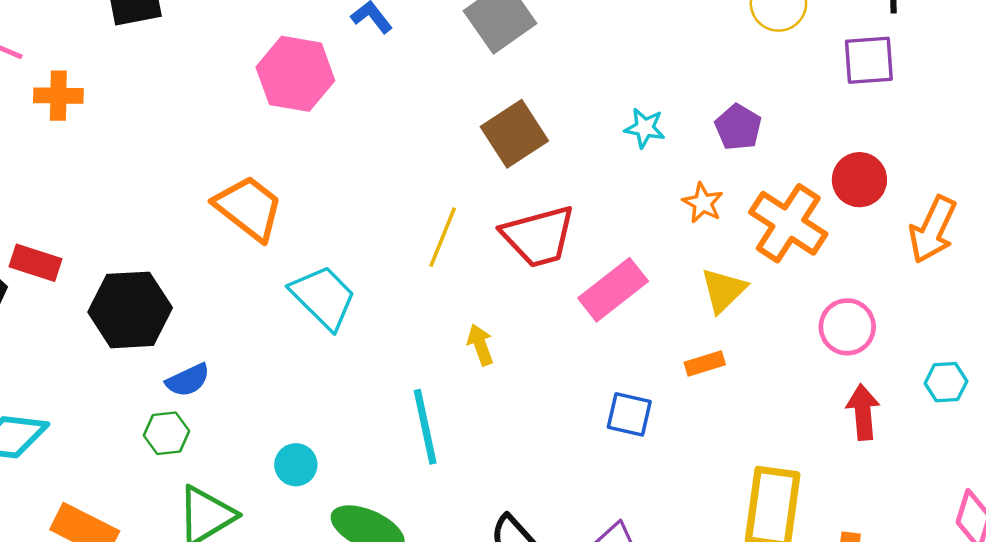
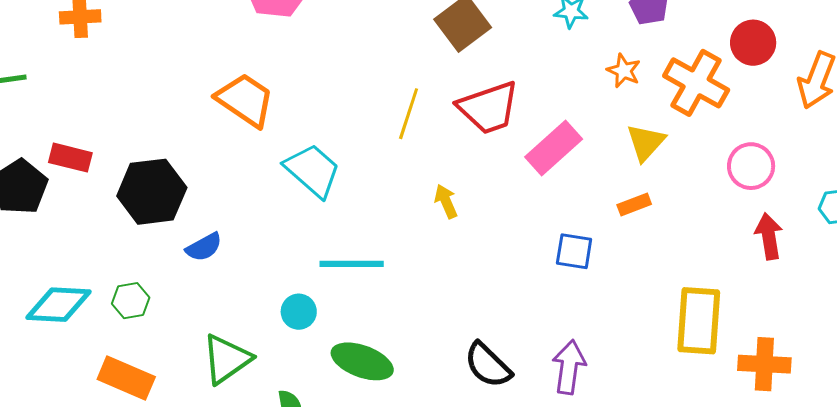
cyan line: (425, 427) -> (352, 264), moved, turned -74
green hexagon: (166, 433) -> (131, 301), moved

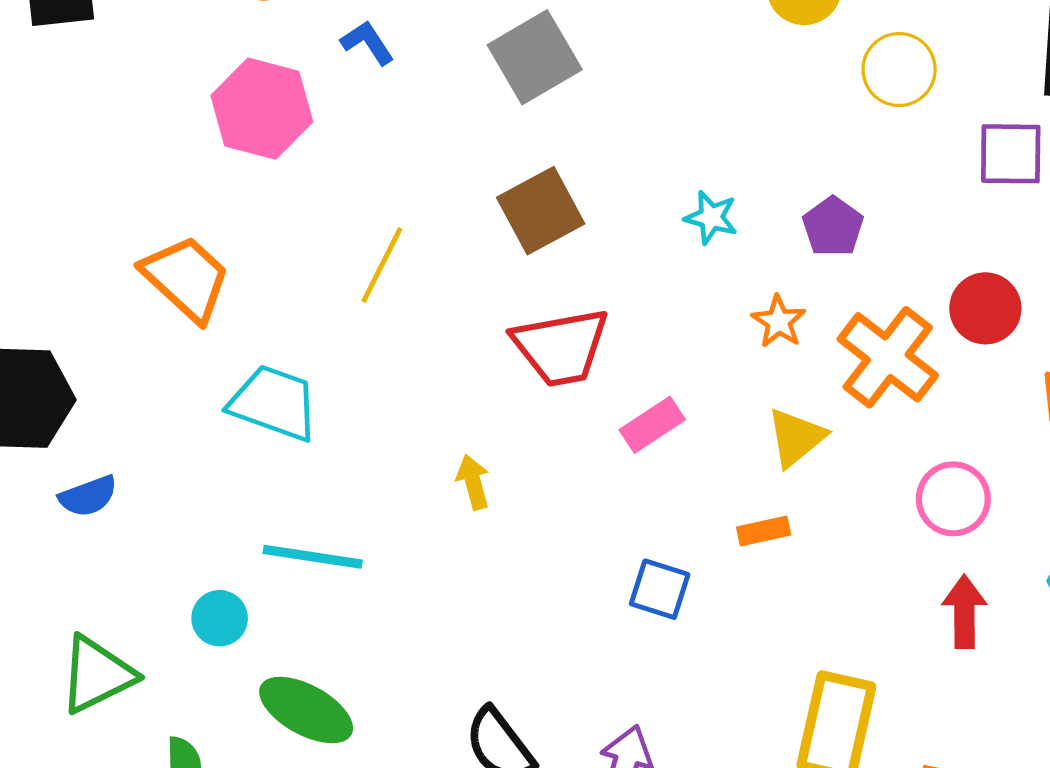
yellow line: (409, 114) -> (382, 265), moved
pink rectangle: (554, 148) -> (652, 425), size x0.7
cyan trapezoid: (312, 170) -> (274, 403), turned -30

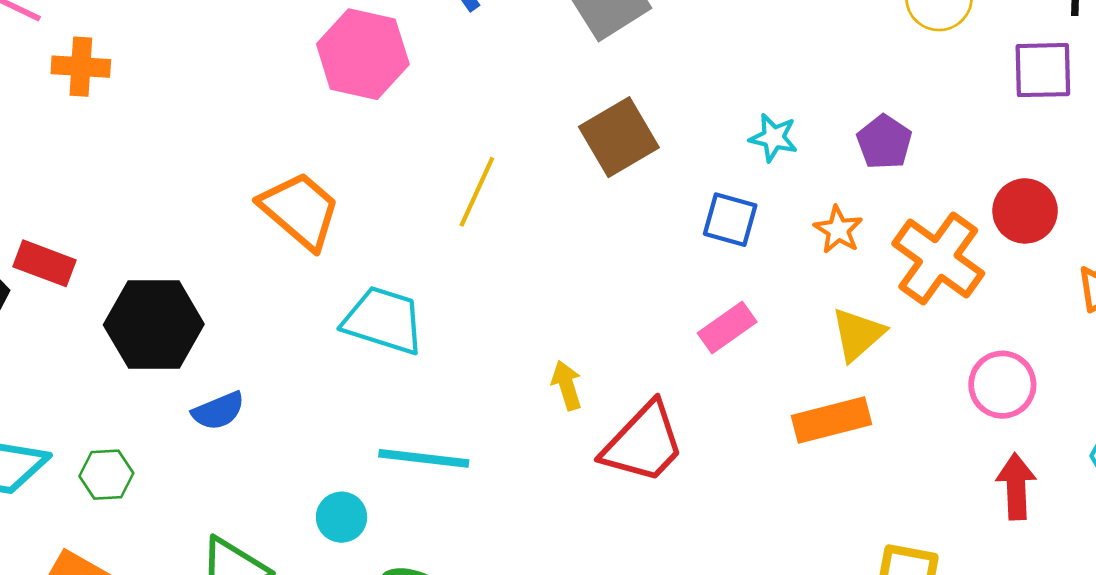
red trapezoid: (561, 347) -> (643, 443), moved, turned -34
orange rectangle: (764, 531) -> (832, 420), size x1.6
blue square: (660, 589) -> (730, 220), moved

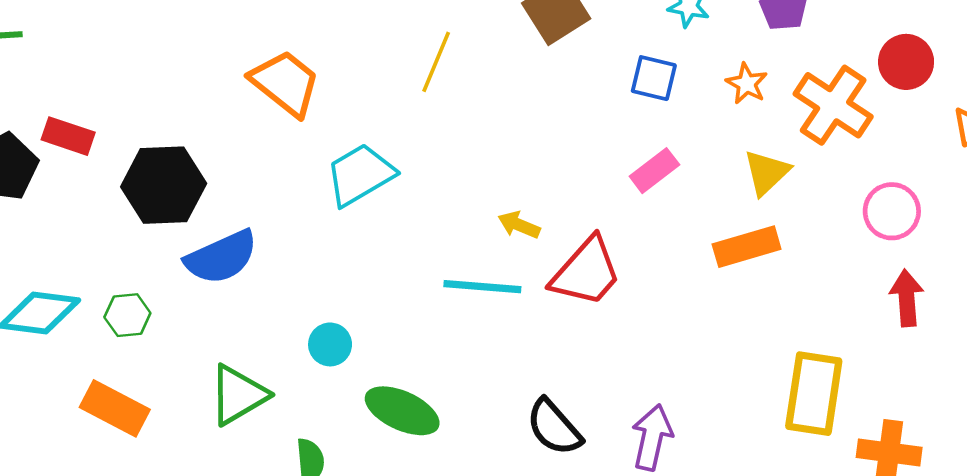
cyan trapezoid: (384, 320) -> (360, 175), turned -46
yellow arrow: (567, 385) -> (519, 225), turned -48
blue semicircle: (218, 411) -> (221, 257), size x1.6
cyan line: (424, 458) -> (482, 287), moved

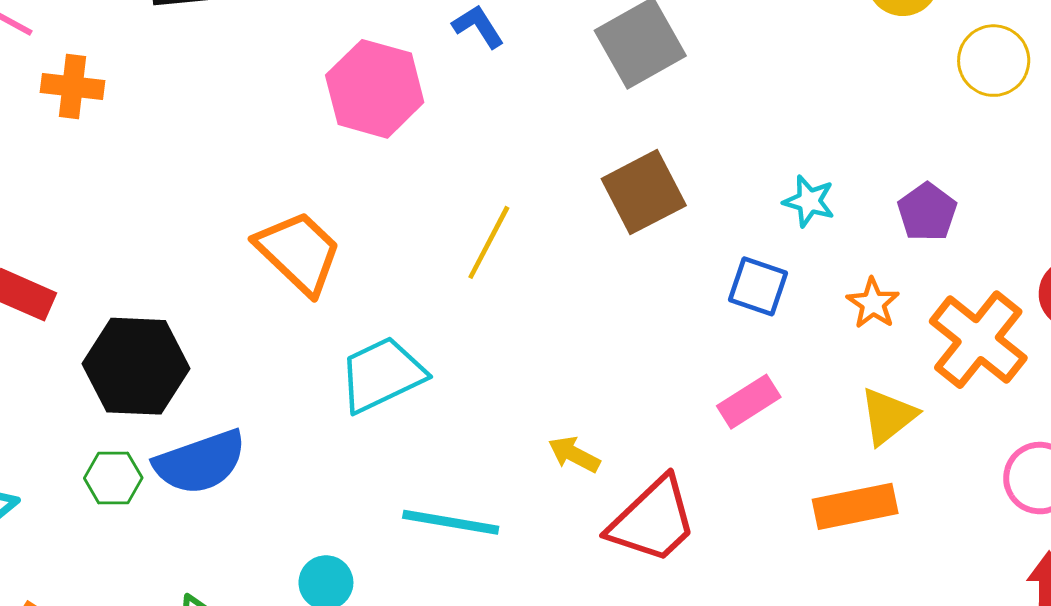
cyan line: (482, 287) -> (451, 522), moved
green hexagon: (127, 315) -> (113, 478), moved

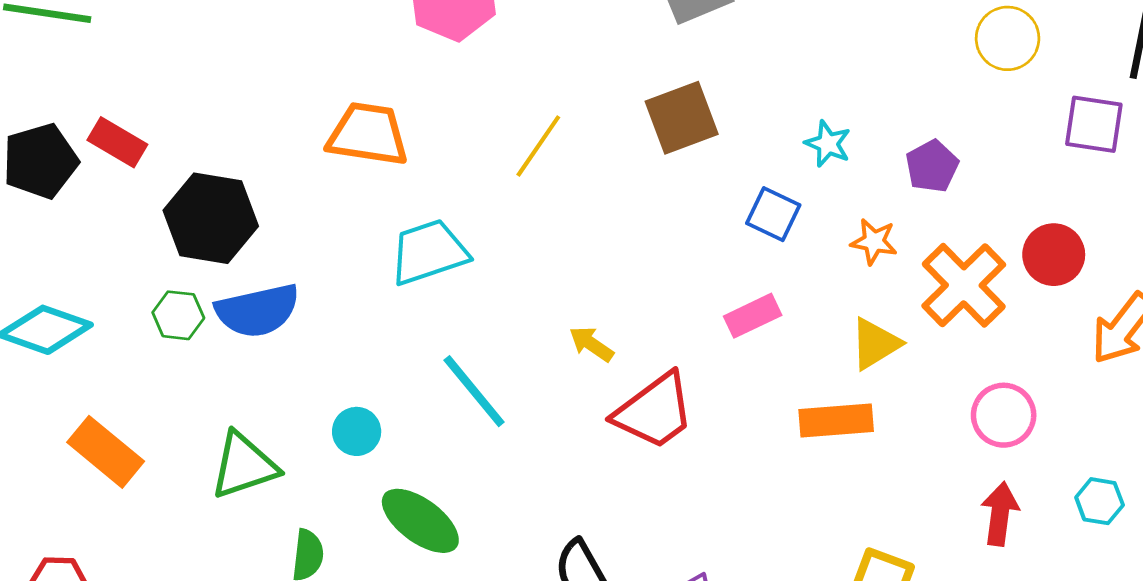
orange trapezoid: (299, 252) -> (368, 134), turned -42
orange star: (873, 303) -> (874, 242), turned -30
cyan line: (451, 522) -> (474, 391), turned 34

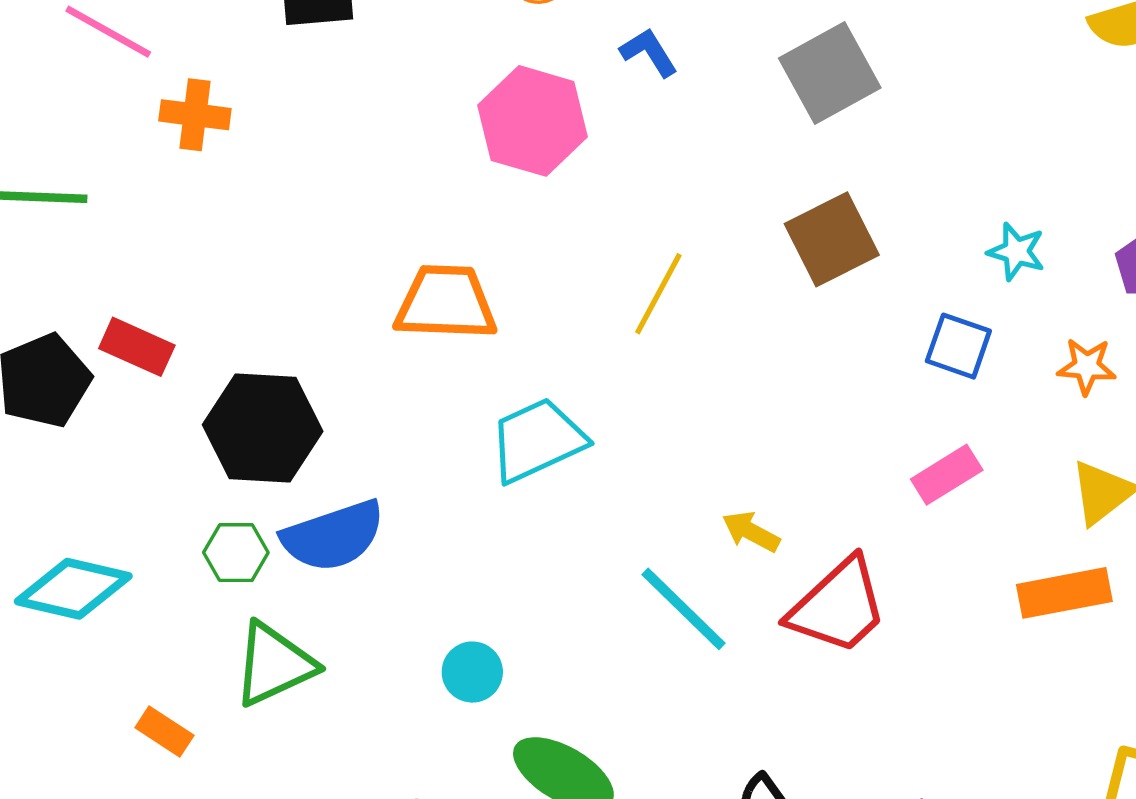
cyan line: (474, 391) -> (684, 609), moved
orange rectangle: (106, 452) -> (164, 731), size x0.6
green triangle: (244, 466) -> (274, 664), moved

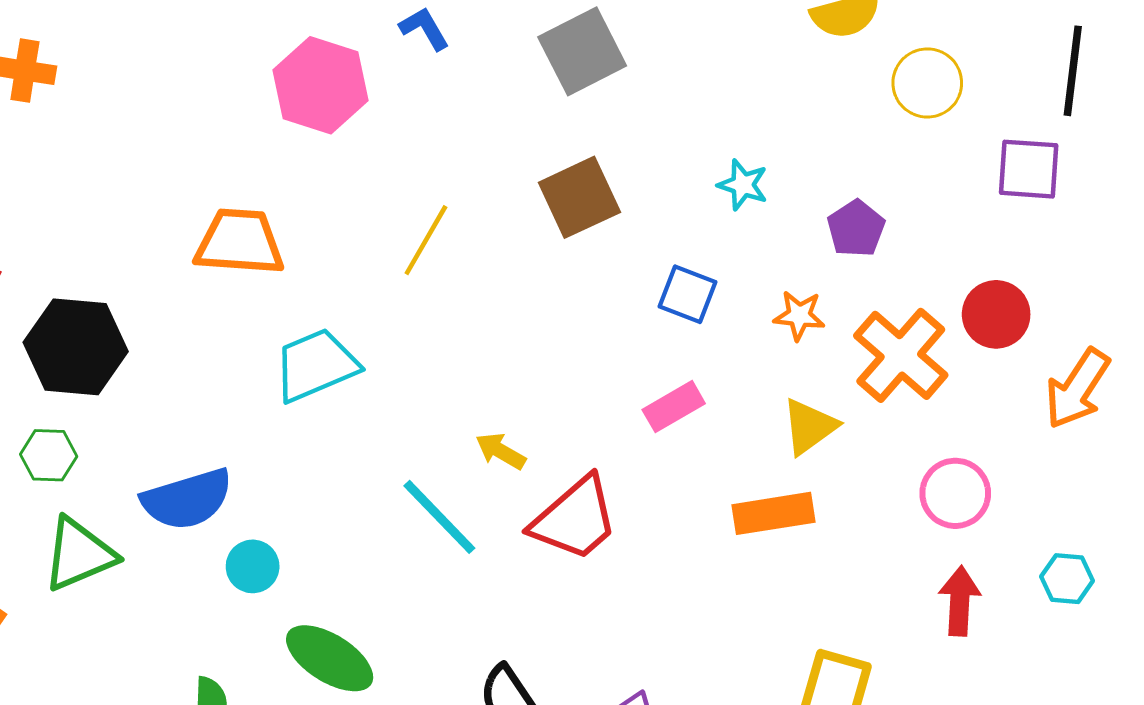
cyan star: (1016, 252) -> (743, 185), moved
blue semicircle: (333, 536) -> (187, 499), moved

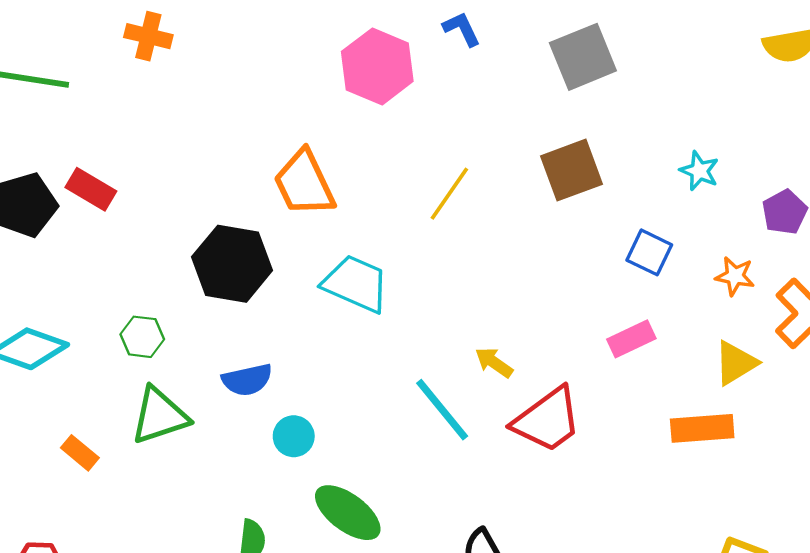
orange trapezoid: (239, 242) -> (304, 183), turned -124
black hexagon: (76, 347) -> (232, 264), moved
cyan trapezoid: (316, 365) -> (356, 284), turned 42
blue semicircle: (187, 499) -> (247, 380), size x0.7

